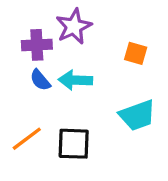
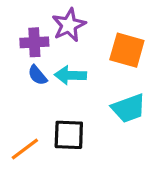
orange square: (136, 53) -> (127, 50), size x1.6
orange line: (27, 139) -> (25, 149), moved

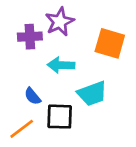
blue semicircle: (37, 75) -> (33, 96), moved
cyan trapezoid: (128, 108) -> (92, 94), moved

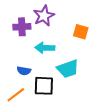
orange square: (110, 43) -> (81, 32), size x0.7
blue semicircle: (33, 96) -> (24, 71), turned -40

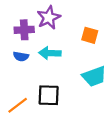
cyan trapezoid: (68, 69) -> (94, 76), moved
blue semicircle: (24, 71) -> (21, 56), moved

